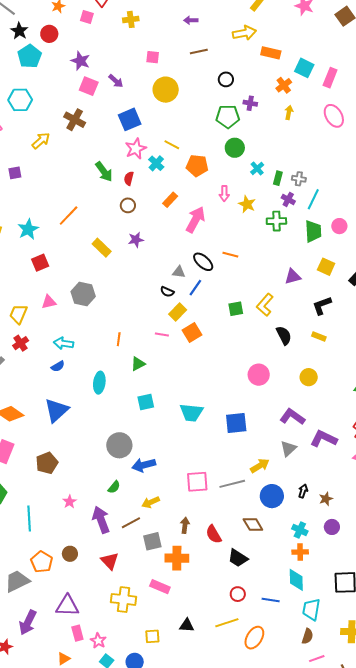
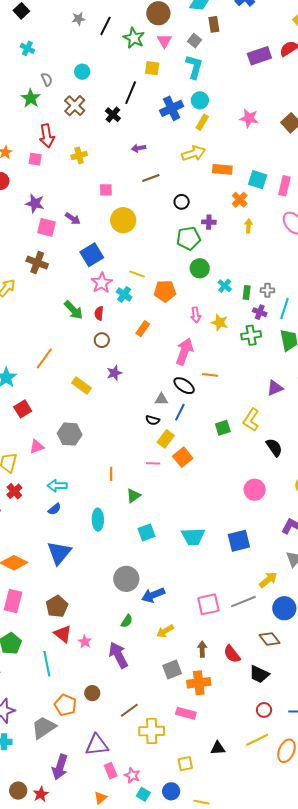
pink arrow: (196, 220) -> (184, 351), moved
brown line: (131, 523) -> (129, 710), moved
red triangle: (110, 561) -> (63, 634), moved

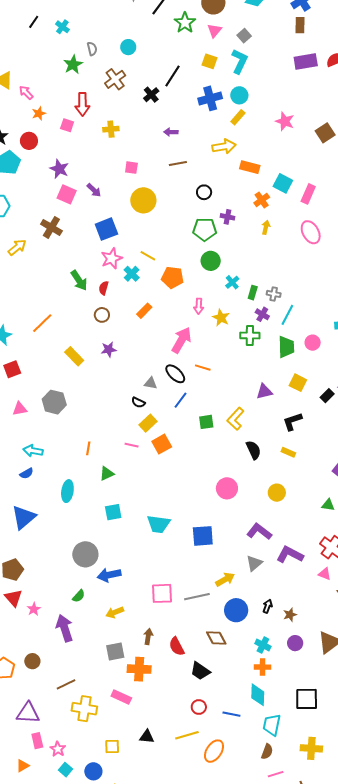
brown rectangle: (214, 24) -> (300, 25), moved
cyan cross: (27, 48) -> (62, 27), moved
yellow square: (152, 68) -> (209, 61), moved
blue line: (180, 412) -> (181, 400), moved

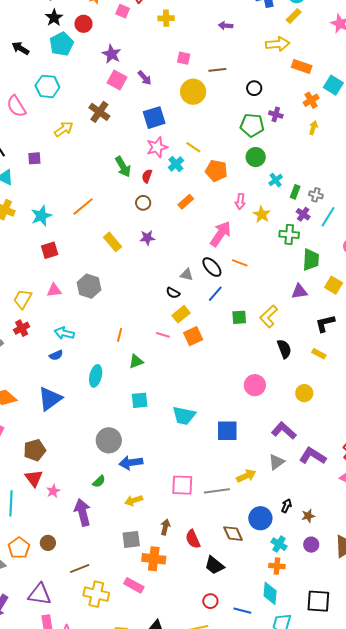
brown line: (178, 164) -> (217, 70), moved
green trapezoid: (286, 347) -> (311, 260), moved
blue circle: (236, 610) -> (260, 518), moved

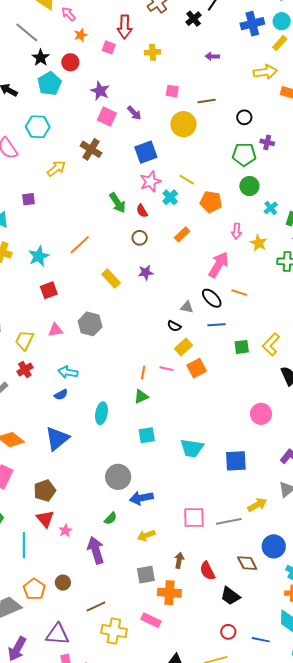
red semicircle: (147, 176) -> (142, 211), turned -48
blue line: (215, 294) -> (216, 325), turned 48
orange line: (120, 335) -> (143, 373), moved

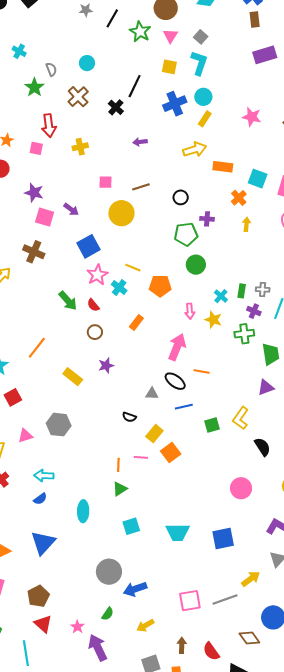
cyan cross: (271, 208) -> (221, 296), moved
black semicircle: (174, 326) -> (129, 417), moved
pink star: (65, 531) -> (77, 627), moved

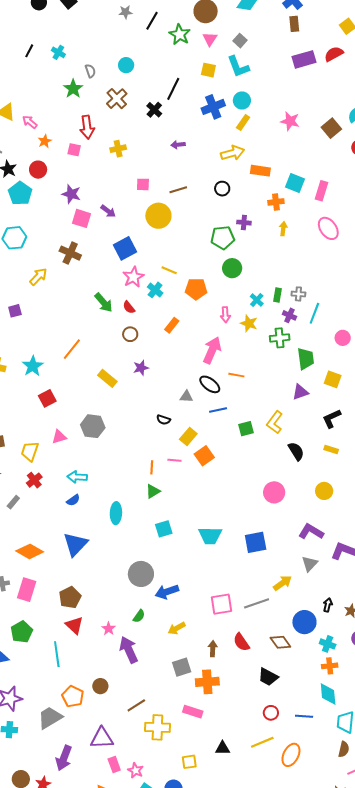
cyan L-shape: (199, 63) -> (238, 67), turned 140
black circle: (181, 197) -> (222, 189), moved
orange cross: (239, 198) -> (276, 202), turned 35
red semicircle: (211, 651) -> (241, 642), moved

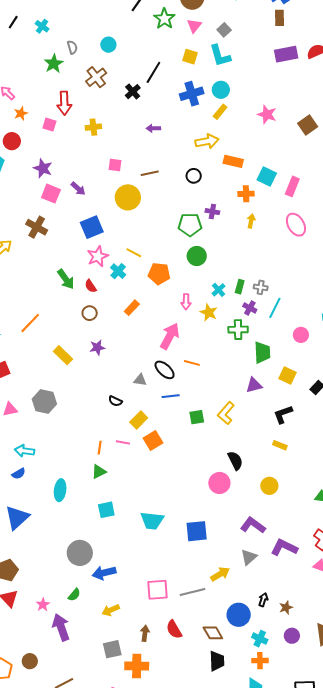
black semicircle: (296, 451) -> (235, 461), moved
black trapezoid: (268, 677) -> (217, 661), moved, turned -125

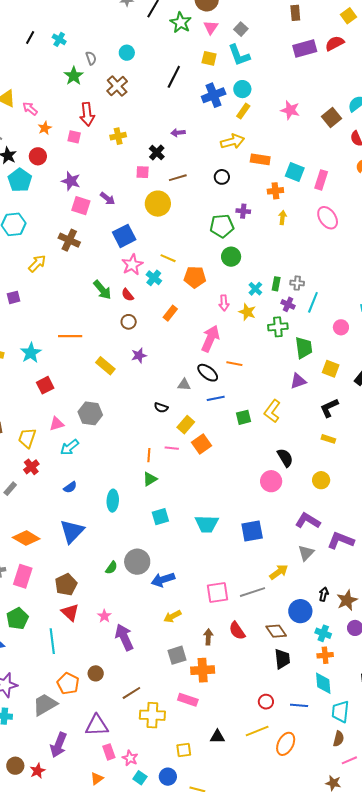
black cross: (133, 92) -> (157, 153), moved
orange line: (30, 323) -> (70, 336), turned 50
cyan arrow: (24, 451) -> (70, 447), moved, turned -42
green semicircle: (74, 595) -> (111, 568), moved
brown star: (286, 608) -> (347, 600), size x1.5

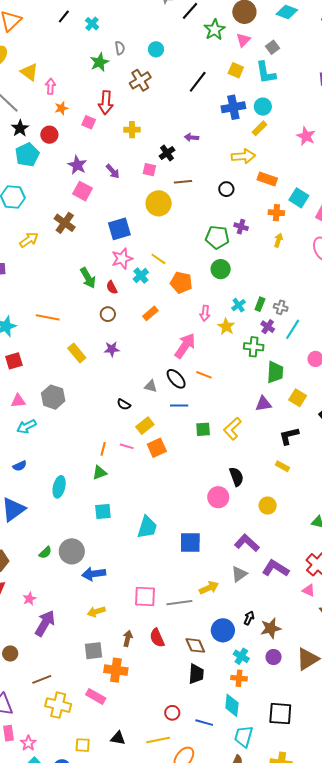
pink arrow: (30, 109) -> (50, 86), turned 42
purple arrow: (108, 199) -> (113, 171), moved
cyan trapezoid: (207, 524) -> (147, 527), turned -85
purple arrow: (124, 637) -> (45, 623), turned 44

